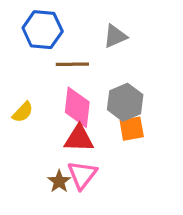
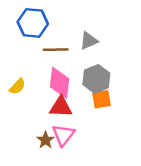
gray triangle: (115, 36) -> (89, 41), moved

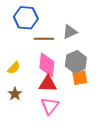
brown star: (46, 140) -> (15, 94), moved

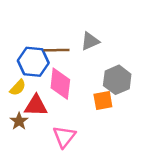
blue hexagon: (26, 18) -> (33, 62), moved
gray hexagon: (76, 62) -> (117, 80), moved
red triangle: (48, 84) -> (36, 106), moved

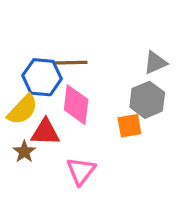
gray triangle: (90, 41) -> (155, 63), moved
yellow semicircle: (18, 88) -> (23, 110), size x1.5

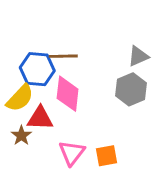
orange square: (129, 126) -> (106, 156), moved

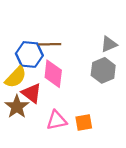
red triangle: (40, 118) -> (32, 93), turned 35
brown star: (21, 136) -> (17, 107), size x1.5
pink triangle: (72, 153) -> (57, 120), turned 40

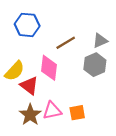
brown line: (50, 44) -> (66, 43), moved, turned -30
blue hexagon: (29, 54) -> (27, 25), moved
brown star: (17, 107) -> (30, 115), moved

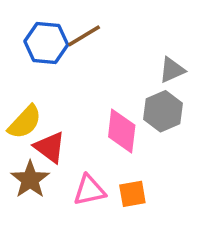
brown line: (66, 43) -> (84, 36), moved
pink diamond: (49, 68) -> (122, 131), moved
brown star: (30, 115) -> (30, 179), moved

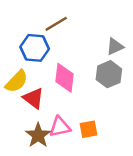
blue hexagon: (46, 43) -> (35, 48), moved
pink diamond: (122, 131) -> (65, 78), moved
brown star: (30, 179) -> (38, 135), moved

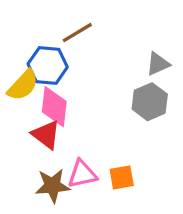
pink diamond: (65, 78) -> (54, 107), moved
yellow semicircle: (17, 81) -> (23, 85), moved
brown star: (38, 135) -> (53, 186), turned 30

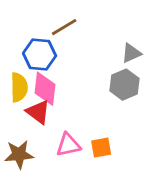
yellow semicircle: (23, 85) -> (19, 87), moved, turned -44
brown star: (53, 186) -> (19, 154), moved

